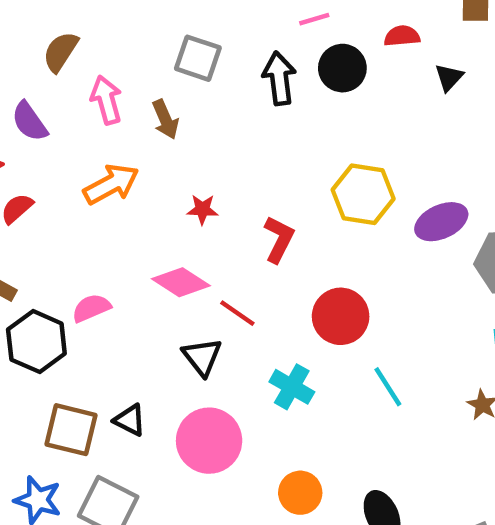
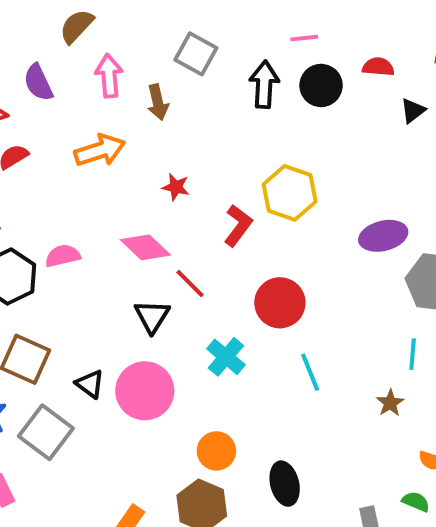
yellow hexagon: (363, 194) -> (290, 193), moved
black triangle: (130, 420) -> (90, 384), moved

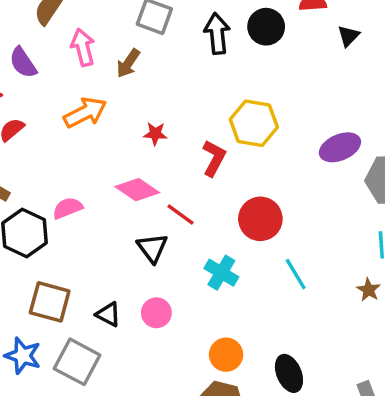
brown arrow: (158, 102) -> (128, 63), turned 56
pink circle: (145, 391) -> (156, 313), size x0.6

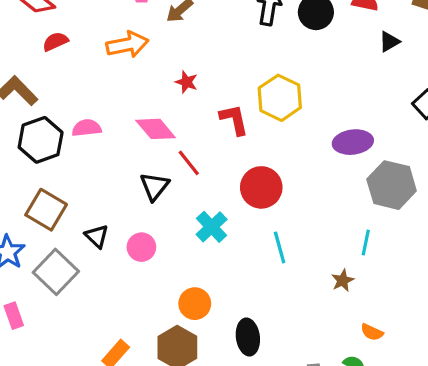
red L-shape: (214, 158) -> (234, 120), turned -56

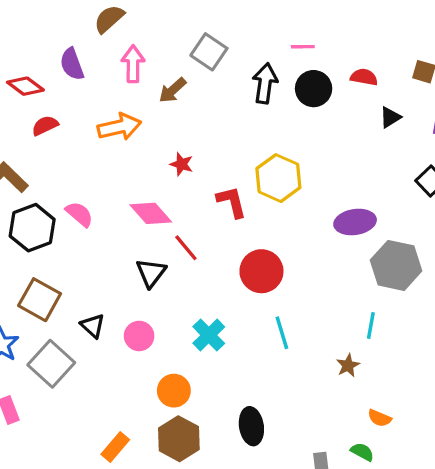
pink semicircle: (87, 128) -> (79, 214), turned 48
cyan cross: (212, 227) -> (209, 335), moved
orange circle: (195, 304) -> (174, 391), moved

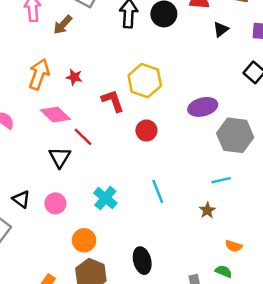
orange arrow: (119, 127) -> (39, 74), moved, turned -52
red circle: (261, 271) -> (146, 130), moved, size x0.7
cyan line: (371, 326) -> (221, 180), turned 72

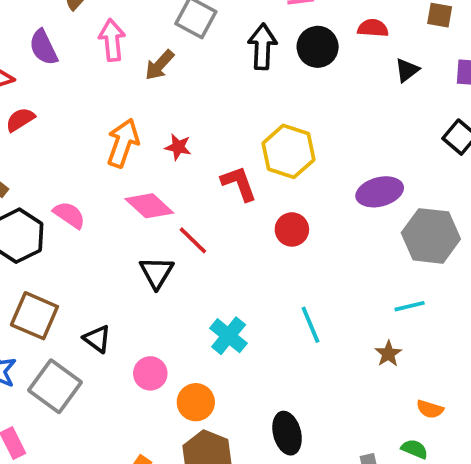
pink circle: (55, 203) -> (150, 373), moved

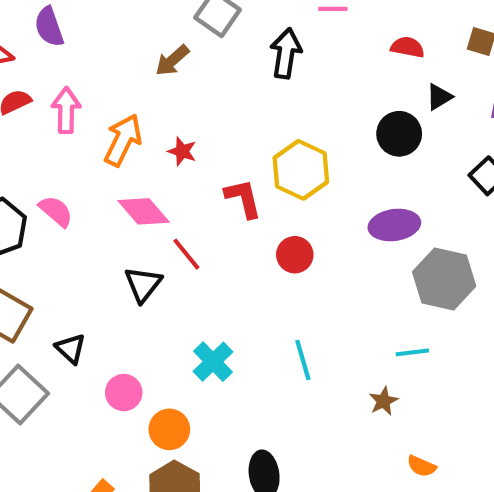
pink arrow: (112, 40) -> (66, 110), moved
black circle: (318, 47) -> (399, 134), moved

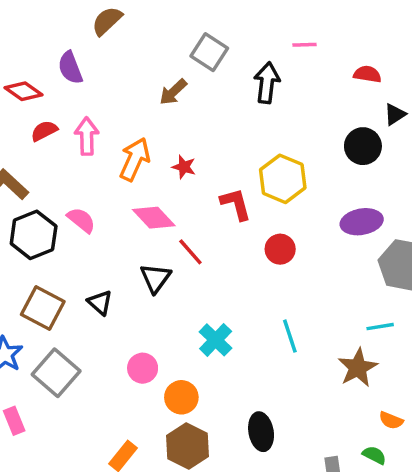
black triangle: (71, 349) -> (100, 303), moved
brown star: (383, 401) -> (358, 368), size x1.6

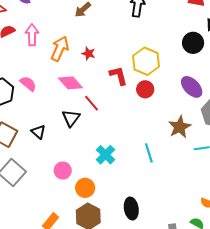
purple ellipse: (362, 222) -> (192, 87), turned 55
red circle: (280, 249) -> (145, 89), moved
brown star: (358, 368) -> (180, 127), moved

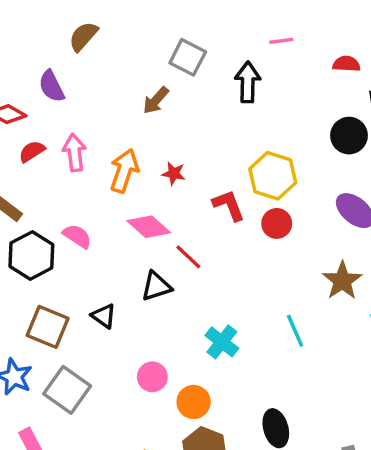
black triangle: (71, 118) -> (156, 286), turned 42

